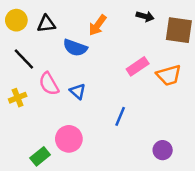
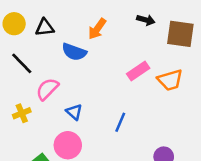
pink semicircle: (49, 84) -> (47, 89), turned 75
blue triangle: (78, 91) -> (74, 112), moved
yellow cross: (18, 98) -> (22, 113), moved

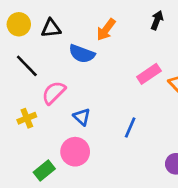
black arrow: (146, 20) -> (157, 20), turned -84

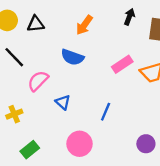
blue semicircle: (82, 54) -> (72, 57), moved
yellow cross: (27, 118) -> (14, 114), moved
pink circle: (75, 152) -> (80, 144), moved

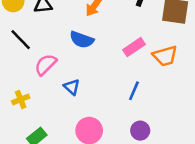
blue line: (106, 112) -> (134, 91), moved
purple circle: (146, 144) -> (140, 131), moved

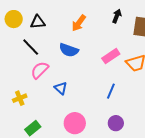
black line: (21, 40) -> (31, 47), moved

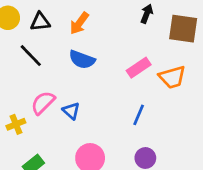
orange arrow: (79, 23) -> (79, 23), moved
pink semicircle: (40, 70) -> (43, 103), moved

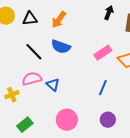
black line: (31, 56) -> (34, 52), moved
pink semicircle: (43, 103) -> (32, 79), turned 30

